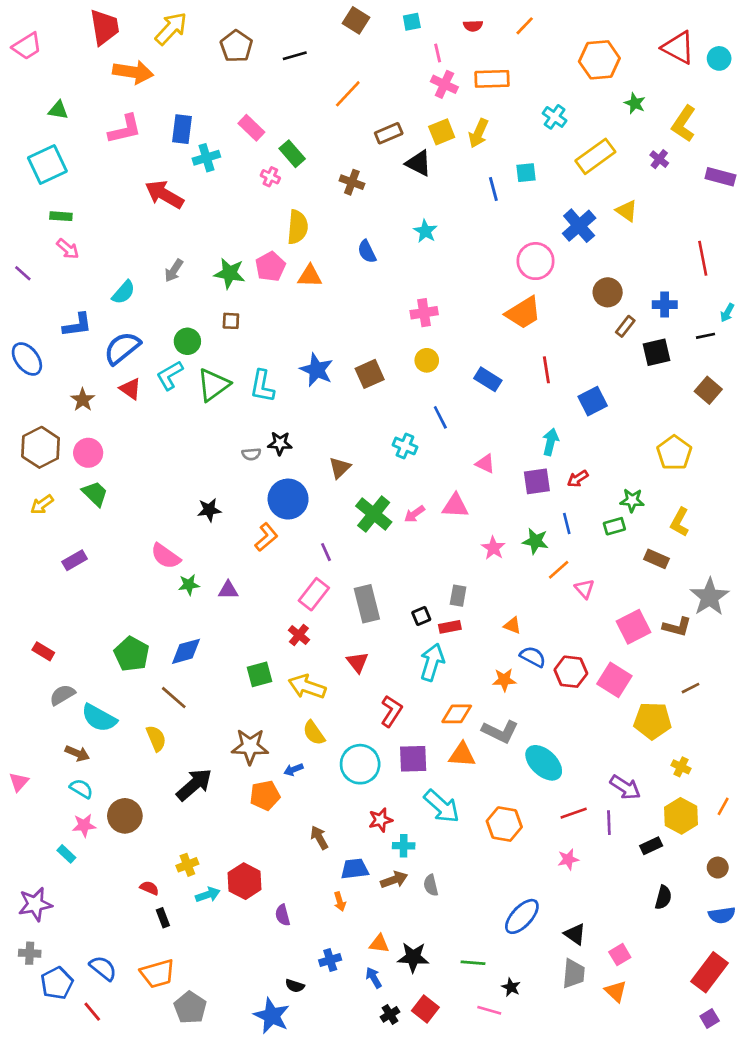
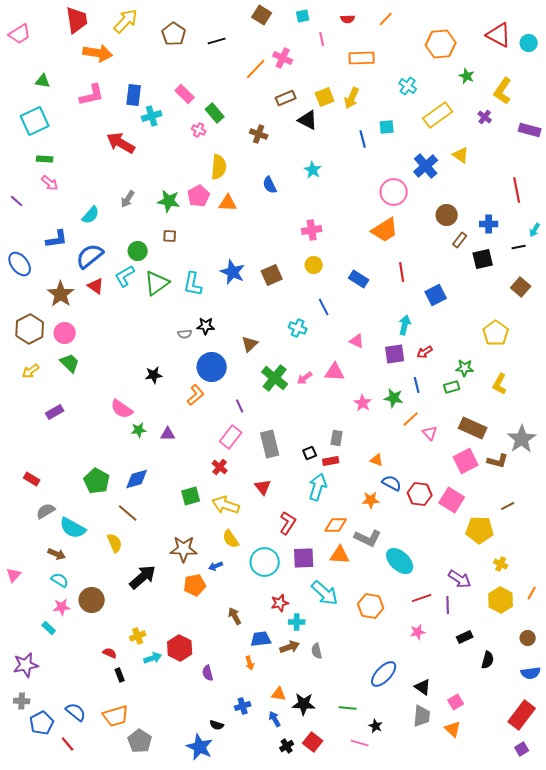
pink cross: (444, 84) -> (283, 58), moved
brown star: (83, 400) -> (61, 294), size x1.5
brown rectangle: (657, 559) -> (473, 428), moved, size x1.5
black rectangle: (651, 846) -> (465, 637), moved

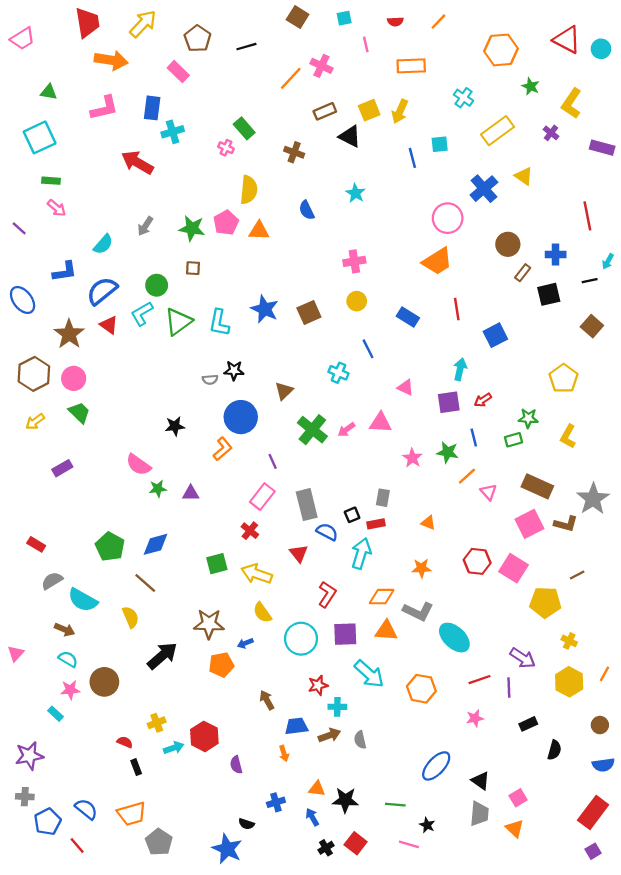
pink rectangle: (185, 94) -> (178, 72), moved
blue semicircle: (392, 483) -> (327, 532), moved

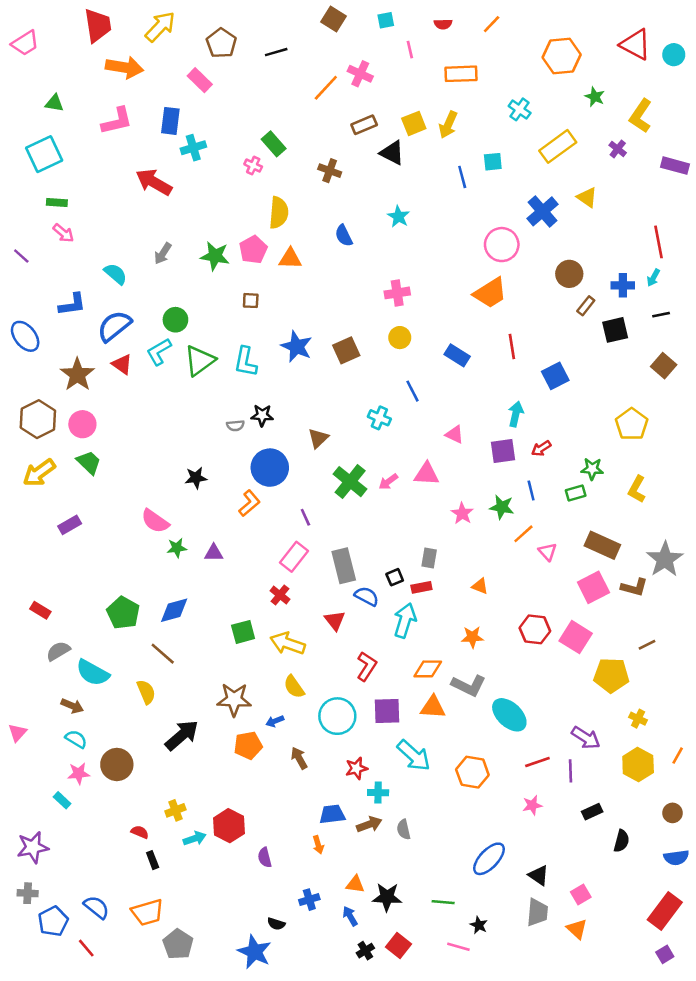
cyan semicircle: (103, 244) -> (116, 274), turned -90
cyan arrow: (608, 261) -> (653, 278), moved
brown square: (193, 268) -> (251, 301), moved
yellow arrow: (35, 422) -> (39, 473), size x1.5
brown arrow: (267, 700) -> (299, 758), moved

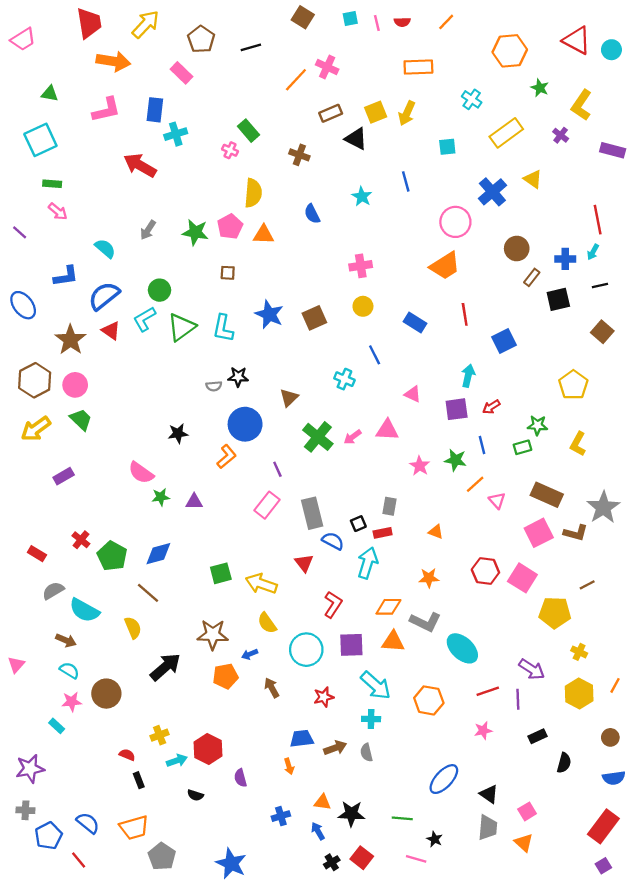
pink line: (410, 50) -> (377, 23), moved
blue line: (462, 177) -> (406, 181), moved
red cross: (280, 595) -> (81, 540), moved
cyan cross: (378, 793) -> (371, 719), moved
black semicircle: (276, 924) -> (195, 795), moved

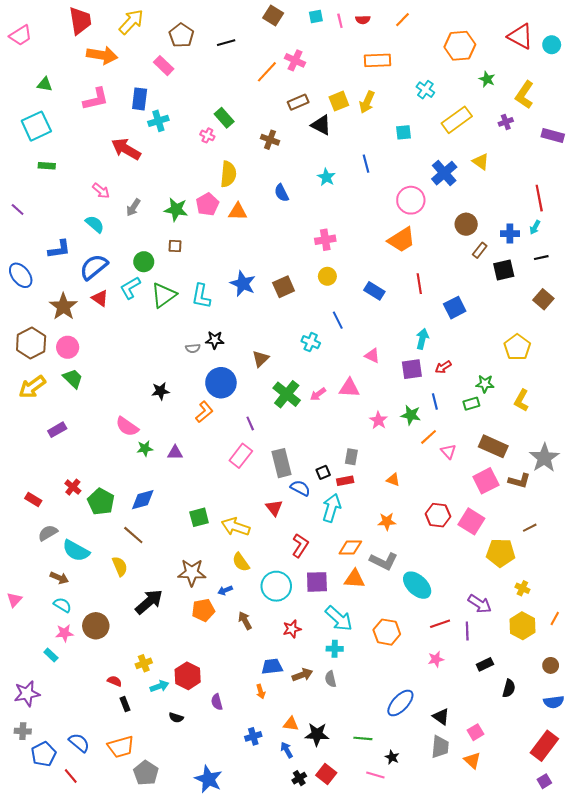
purple cross: (561, 135) -> (506, 122), turned 32
pink arrow: (58, 212) -> (101, 191), moved
brown square: (228, 273) -> (175, 246), moved

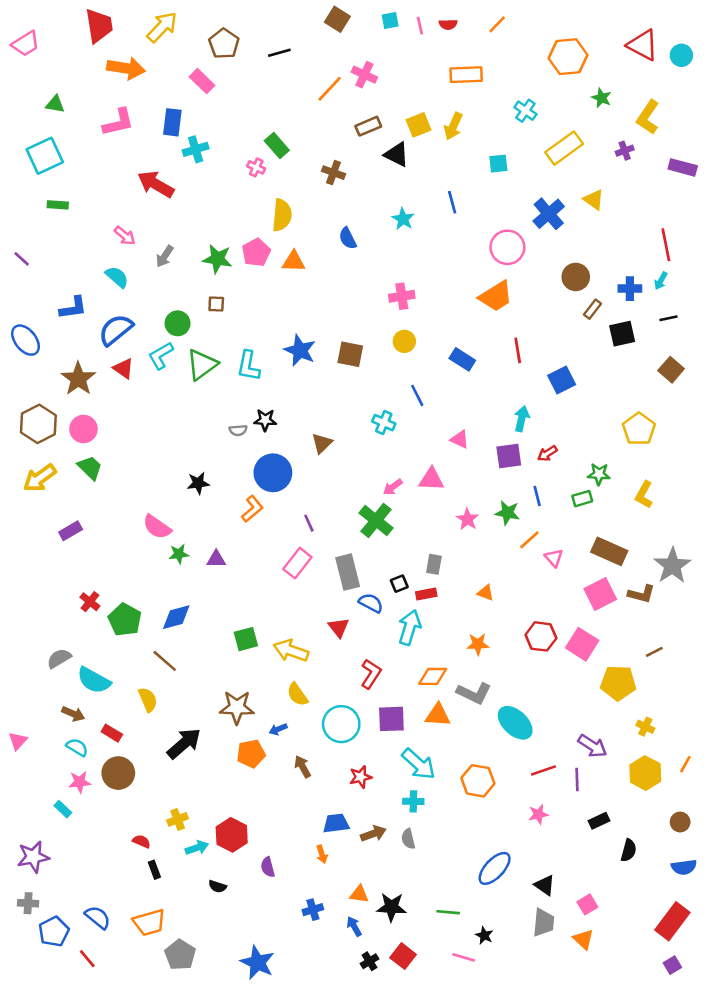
brown square: (284, 287) -> (350, 354), turned 35
green cross: (287, 394) -> (376, 520), moved
red rectangle: (33, 500) -> (112, 733), moved

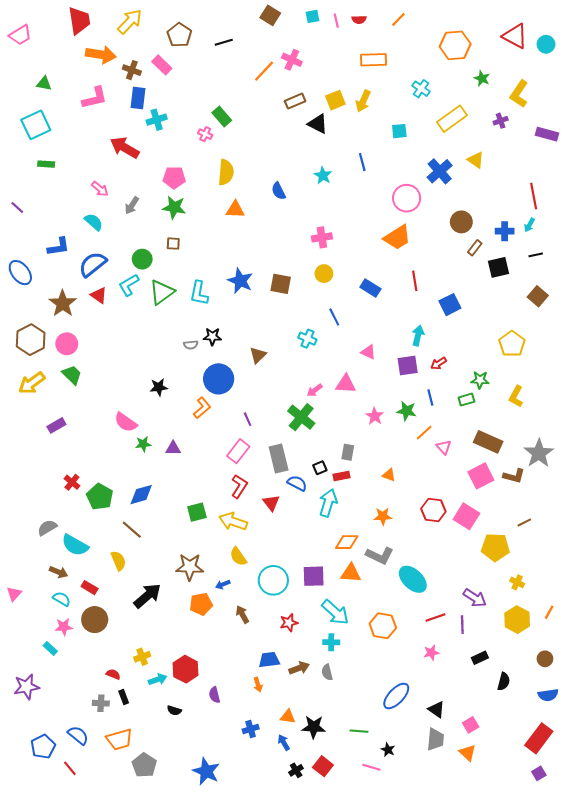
brown cross: (333, 173) -> (132, 70), moved
pink pentagon: (256, 252) -> (174, 178), moved, turned 30
red L-shape: (371, 674) -> (239, 486), moved
gray cross: (28, 903) -> (101, 703), moved

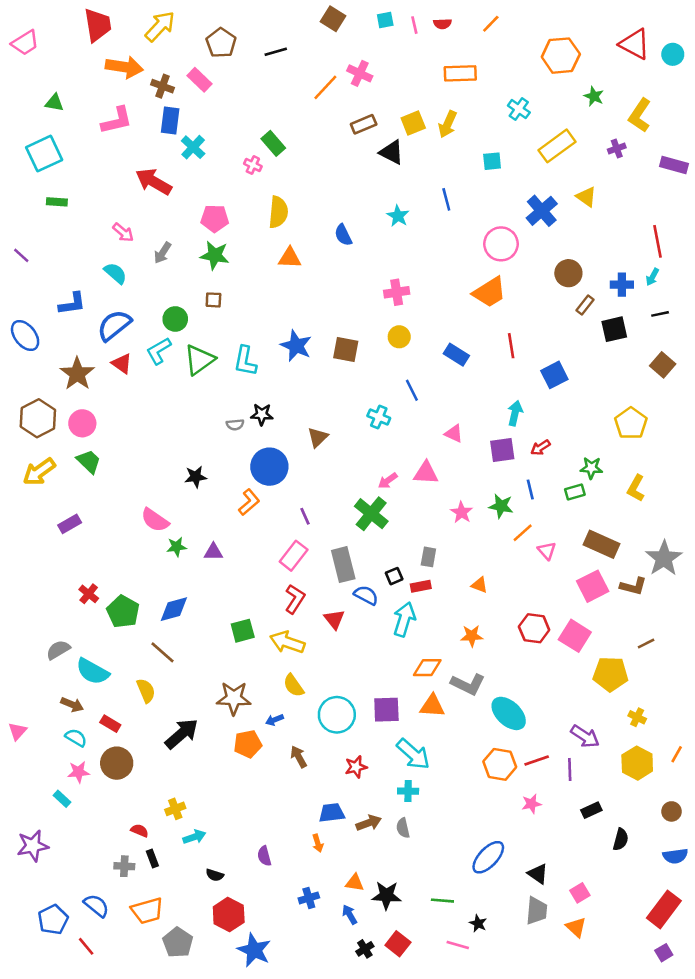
cyan cross: (157, 120) -> (193, 147), turned -30
orange hexagon: (383, 626) -> (500, 764), moved
red hexagon: (186, 669) -> (229, 915), moved

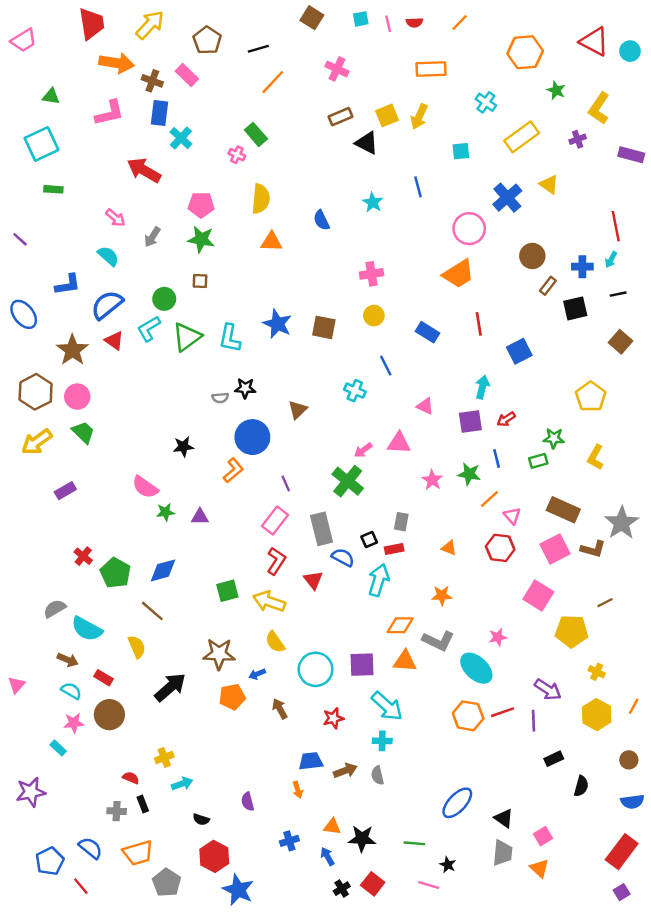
orange line: (325, 87) -> (273, 82), moved
red hexagon: (534, 628) -> (500, 548), moved
pink star: (532, 804) -> (498, 637), moved

